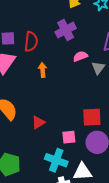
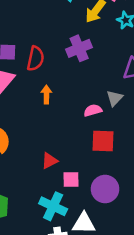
pink semicircle: (80, 56) -> (93, 110), moved
red square: (92, 117) -> (103, 141), moved
red triangle: (38, 122) -> (49, 161), moved

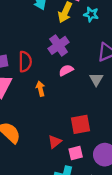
pink semicircle: (93, 110) -> (66, 70), moved
red square: (103, 141) -> (80, 124), moved

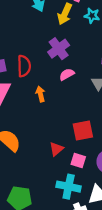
pink square: (76, 153) -> (78, 160), turned 32

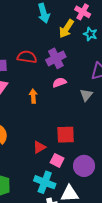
red semicircle: (24, 66) -> (27, 57), moved, turned -90

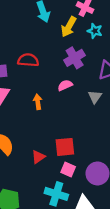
purple cross: (56, 58) -> (75, 58), moved
red square: (66, 135) -> (65, 147), moved
red triangle: (39, 147) -> (38, 157), moved

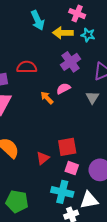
yellow arrow: (69, 27) -> (63, 33), turned 66
orange arrow: (38, 102) -> (47, 98), moved, turned -32

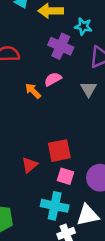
cyan star: (88, 35) -> (83, 26), moved
purple cross: (71, 62) -> (61, 46), turned -30

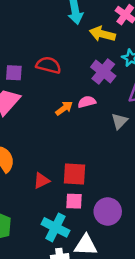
orange arrow: (33, 91) -> (64, 108), turned 84
pink square: (66, 176) -> (74, 201), turned -30

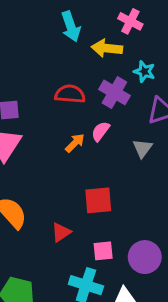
red semicircle: (48, 65) -> (70, 94), moved
pink semicircle: (87, 102) -> (101, 131), turned -30
red square: (75, 174) -> (98, 200), moved

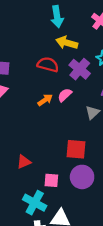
yellow arrow: (107, 48) -> (67, 43), moved
red square: (98, 200) -> (76, 149), moved
purple circle: (145, 257) -> (82, 177), moved

